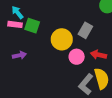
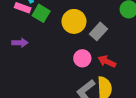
yellow circle: (62, 39) -> (74, 21), moved

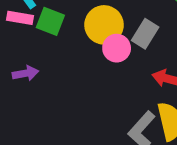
pink circle: (82, 58) -> (117, 48), moved

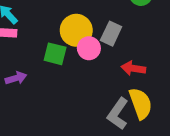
green square: (50, 21) -> (55, 54), moved

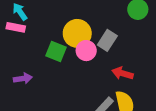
purple arrow: (16, 78) -> (23, 78), moved

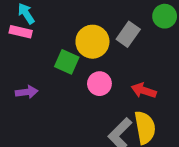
gray rectangle: (107, 40) -> (128, 34), moved
pink circle: (86, 51) -> (99, 84), moved

